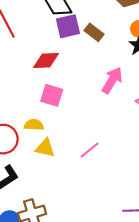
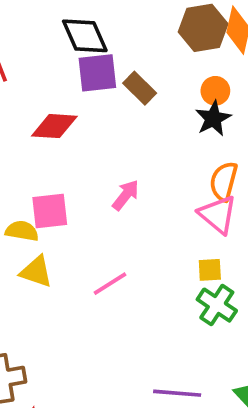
pink arrow: (112, 80) -> (126, 195), moved, size x0.7
pink square: (52, 95) -> (50, 211), moved, turned -30

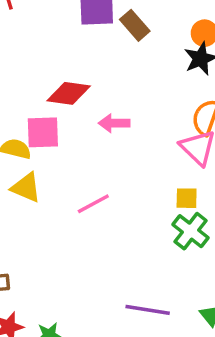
red diamond: (54, 126) -> (69, 93), moved
pink arrow: (126, 195) -> (114, 123), turned -132

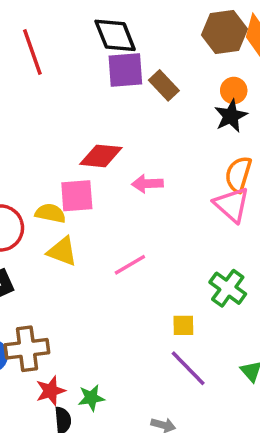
yellow square: (187, 198) -> (183, 325), moved
purple line: (148, 310) -> (188, 368), turned 39

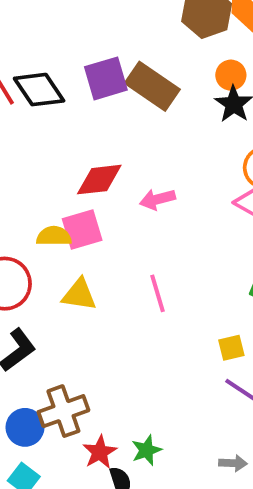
black diamond: (115, 35) -> (39, 90), moved
brown rectangle: (164, 85) -> (152, 86), size x1.5
yellow semicircle: (50, 213) -> (54, 236), moved
pink line: (130, 265) -> (158, 293), turned -64

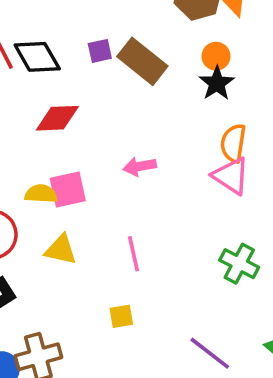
purple square: (106, 78) -> (100, 51), size x0.6
red diamond: (99, 180) -> (57, 118), moved
yellow square: (231, 348) -> (121, 316), moved

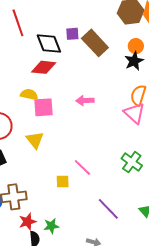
black diamond: (37, 57) -> (49, 44), moved
yellow semicircle: (41, 194) -> (29, 95), moved
yellow triangle: (61, 250) -> (35, 140), turned 30
pink line: (133, 254) -> (82, 167), moved, turned -42

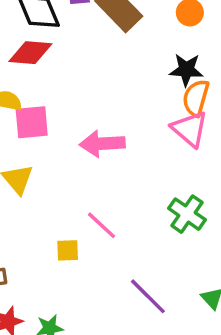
black star: (134, 61) -> (186, 70), moved, turned 30
pink arrow: (85, 101) -> (102, 144), moved, size x1.4

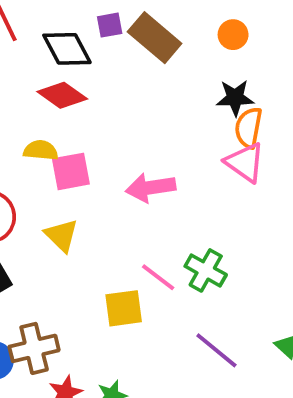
red diamond: (30, 53) -> (62, 95), turned 36
green cross: (187, 214) -> (206, 270), moved
yellow square: (68, 250) -> (124, 308), size x1.5

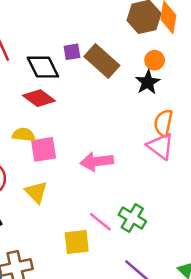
black star: (235, 98) -> (148, 82), moved, turned -30

